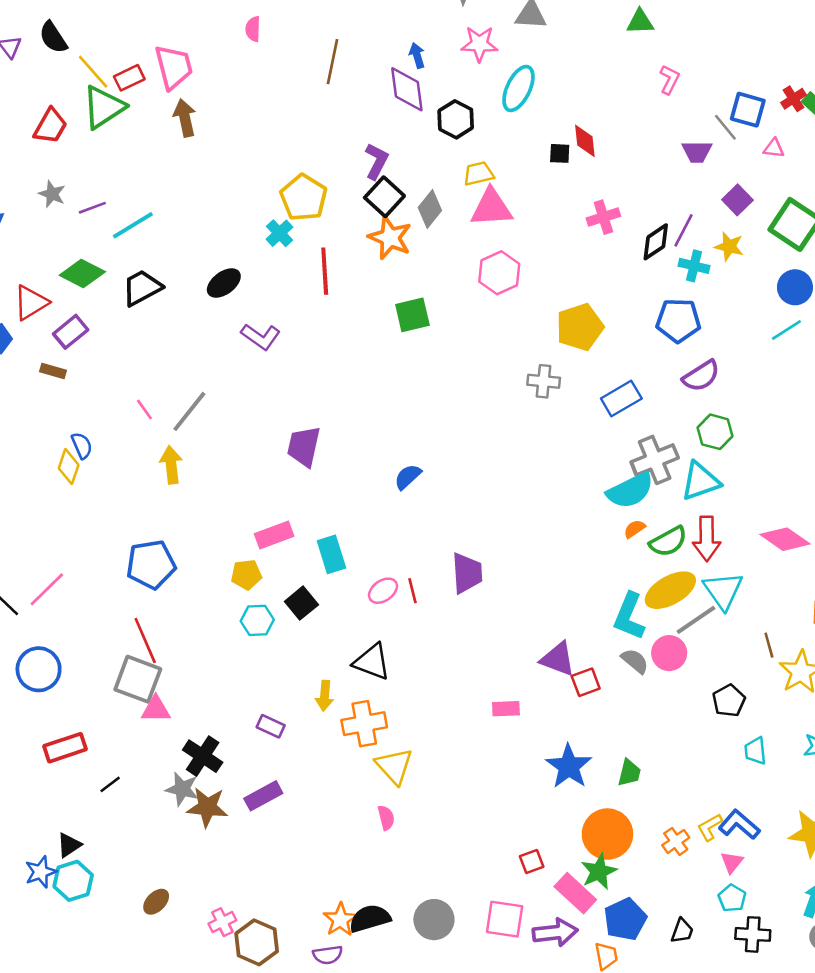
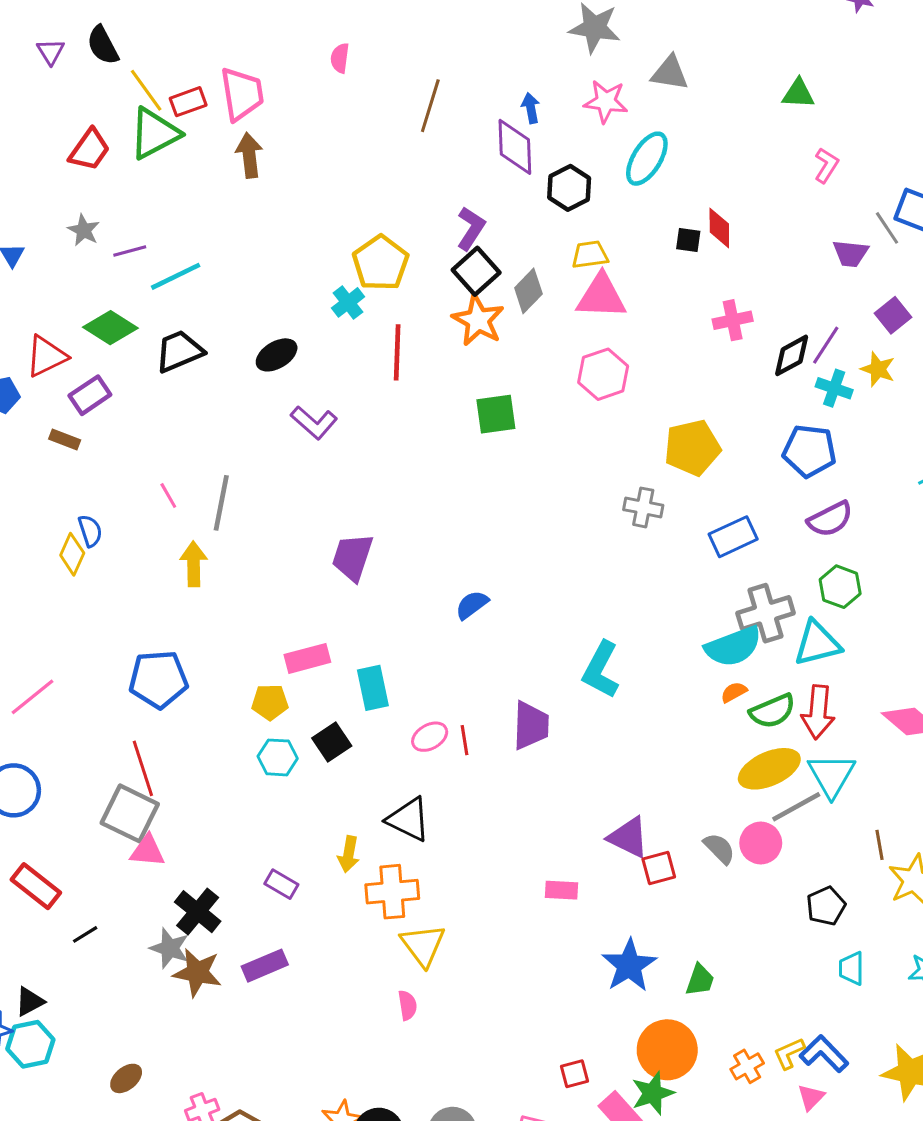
gray line: (189, 411) -> (221, 503), turned -33
cyan L-shape: (629, 616) -> (601, 670), moved
red rectangle: (65, 748) -> (36, 886), turned 51

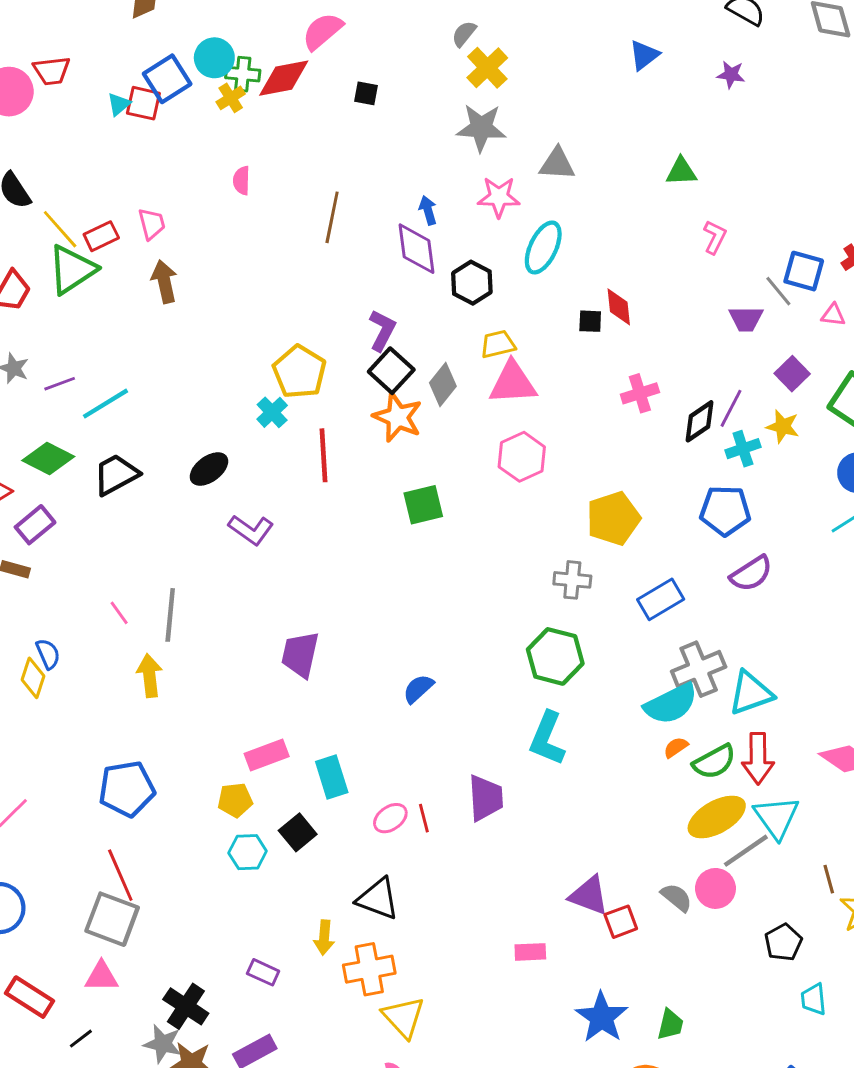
pink trapezoid: (242, 94) -> (152, 224), size x0.6
cyan cross: (834, 388) -> (743, 449), turned -32
green hexagon: (840, 587) -> (555, 656), moved, size x1.4
pink triangle: (148, 851) -> (101, 976), moved

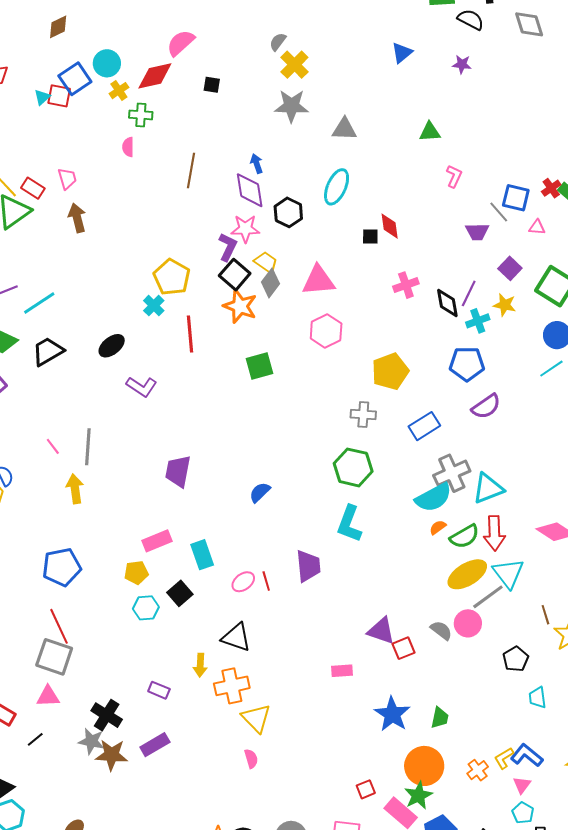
green cross: (243, 74) -> (141, 115), moved
pink star: (499, 197) -> (245, 229), moved
red rectangle: (101, 236) -> (33, 188), turned 60
yellow trapezoid: (498, 344) -> (266, 262), moved, turned 50
black diamond: (699, 421) -> (447, 303), turned -64

